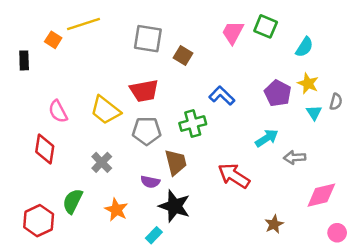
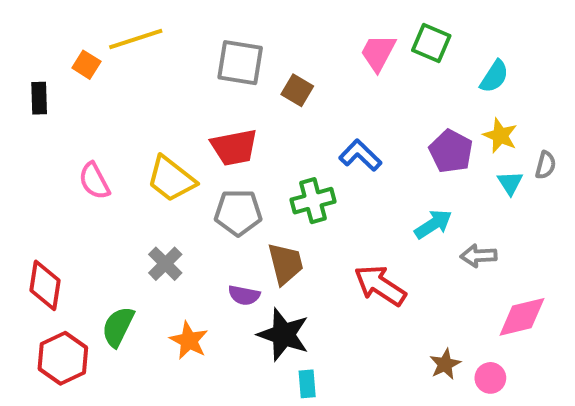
red diamond: (45, 149) -> (45, 285), moved
pink circle: (337, 233) -> (490, 378), moved
cyan rectangle: (154, 235) -> (307, 384), moved, turned -49

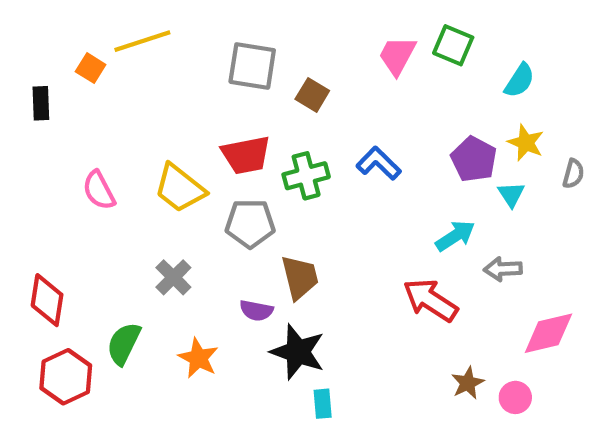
cyan triangle: (510, 183) -> (511, 194), moved
green cross: (313, 201) -> (306, 176), moved
red arrow: (380, 285) -> (430, 300), moved

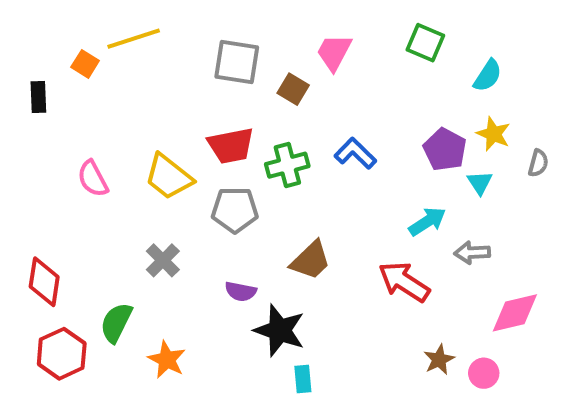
pink trapezoid: (397, 56) -> (334, 52), moved
brown trapezoid: (300, 277) -> (311, 260), moved, turned 60
orange star: (198, 358) -> (167, 360), moved

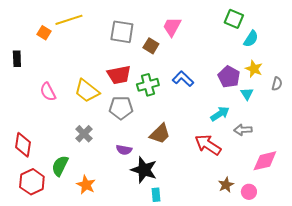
green square: (425, 43) -> (234, 19), moved
black rectangle: (38, 97) -> (17, 59), moved

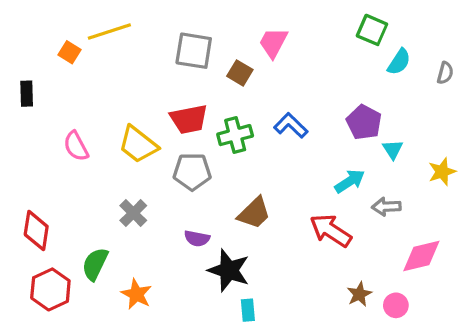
yellow star: (254, 69) -> (442, 172), moved, turned 30
gray semicircle: (277, 84) -> (445, 73), moved

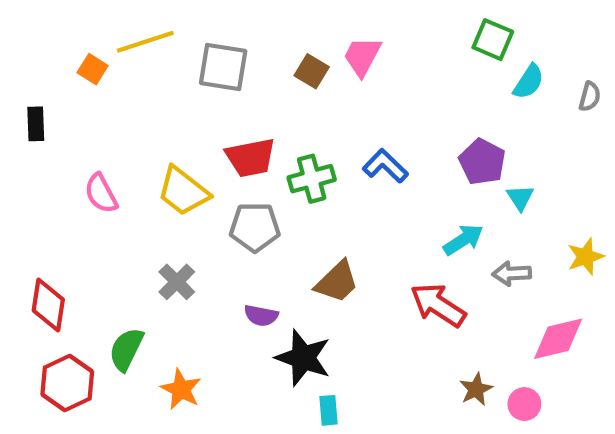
gray square: (194, 51) -> (223, 67), moved
brown square: (240, 73) -> (312, 71), moved
yellow star: (442, 172) -> (585, 257), moved

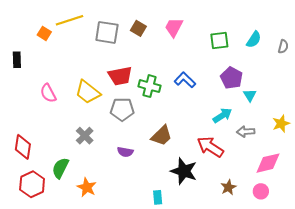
green square: (493, 40) -> (219, 40), moved, turned -30
brown square: (312, 71) -> (138, 28), moved
green cross: (312, 179) -> (149, 86), turned 30
black star: (303, 358) -> (184, 171), moved
pink circle: (524, 404) -> (261, 191), moved

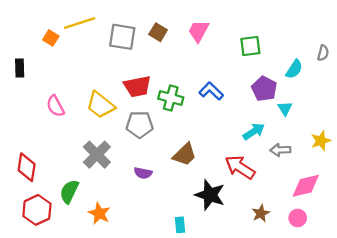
cyan semicircle: (254, 39) -> (294, 69), moved
gray cross: (85, 136) -> (97, 155), size x1.4

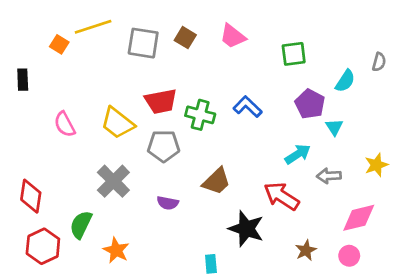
pink trapezoid: (198, 31) -> (233, 36), turned -80

